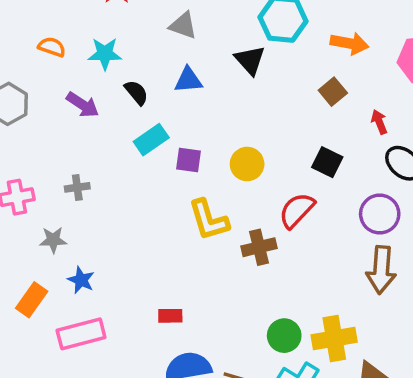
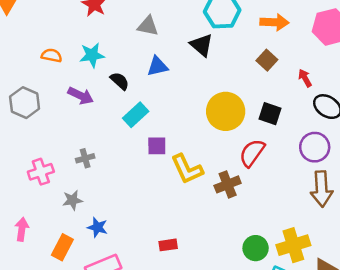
purple square: (189, 160) -> (157, 146), moved
yellow circle: (247, 164) -> (226, 111), moved, size x1.5

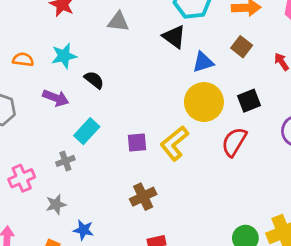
blue triangle: (157, 66) -> (203, 62), moved
black square: (270, 114) -> (249, 101), turned -35
cyan rectangle: (136, 115) -> (87, 131), moved
yellow L-shape: (187, 169) -> (174, 143), moved, turned 80
brown cross: (228, 184) -> (143, 197), moved

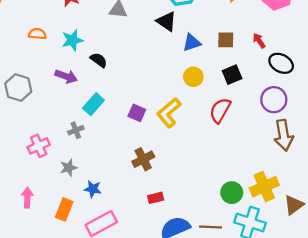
brown square: (242, 47) -> (226, 40), moved, turned -36
orange semicircle: (23, 60) -> (37, 34), moved
yellow circle: (204, 102) -> (193, 77), size x0.6
purple square: (137, 143) -> (137, 113), turned 30

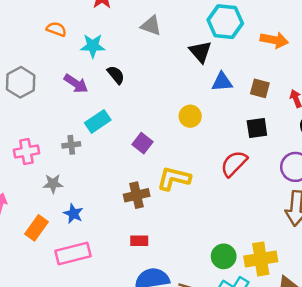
yellow circle: (193, 77) -> (190, 116), moved
yellow L-shape: (169, 113) -> (174, 178), moved, turned 40

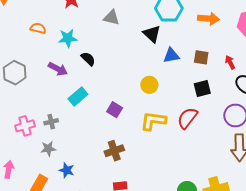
gray cross: (71, 145) -> (51, 122), moved
yellow L-shape: (174, 178) -> (153, 121), moved

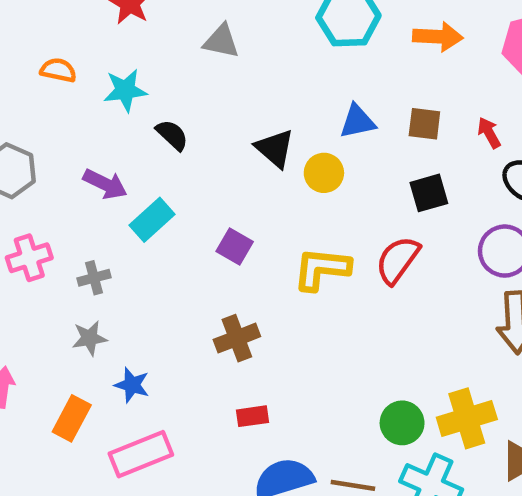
black triangle: (152, 34) -> (275, 148), moved
purple arrow: (58, 69) -> (105, 184), moved
yellow circle: (149, 85) -> (324, 173), moved
pink cross: (25, 126) -> (29, 258), moved

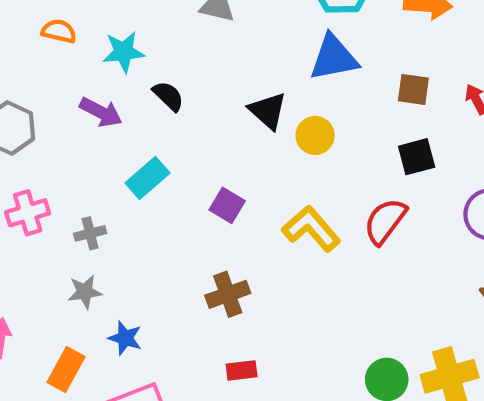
blue triangle: (357, 122) -> (334, 58), moved, size x1.4
purple arrow: (105, 184) -> (101, 112), moved
yellow L-shape: (322, 269) -> (311, 229), turned 42

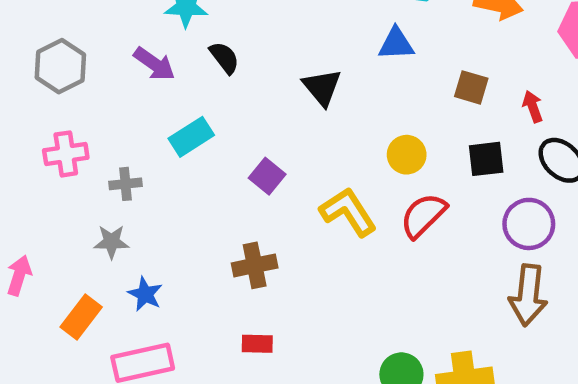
blue triangle: (334, 58) -> (396, 44), size x0.7
yellow circle: (315, 135) -> (407, 155), moved
black square: (417, 157) -> (486, 159), moved

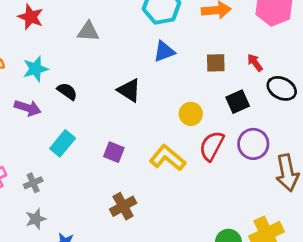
purple circle: (529, 224) -> (253, 144), moved

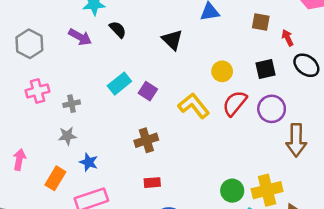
brown square: (216, 63) -> (261, 22), moved
cyan rectangle: (63, 143) -> (119, 84), moved

